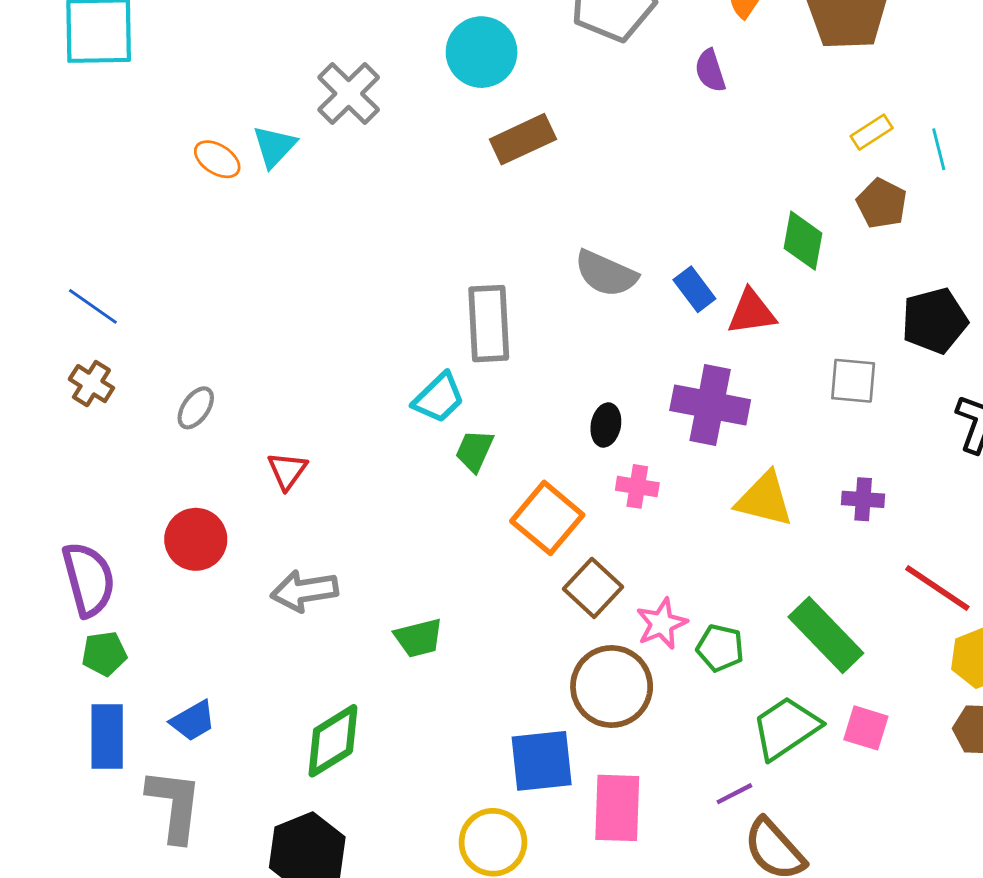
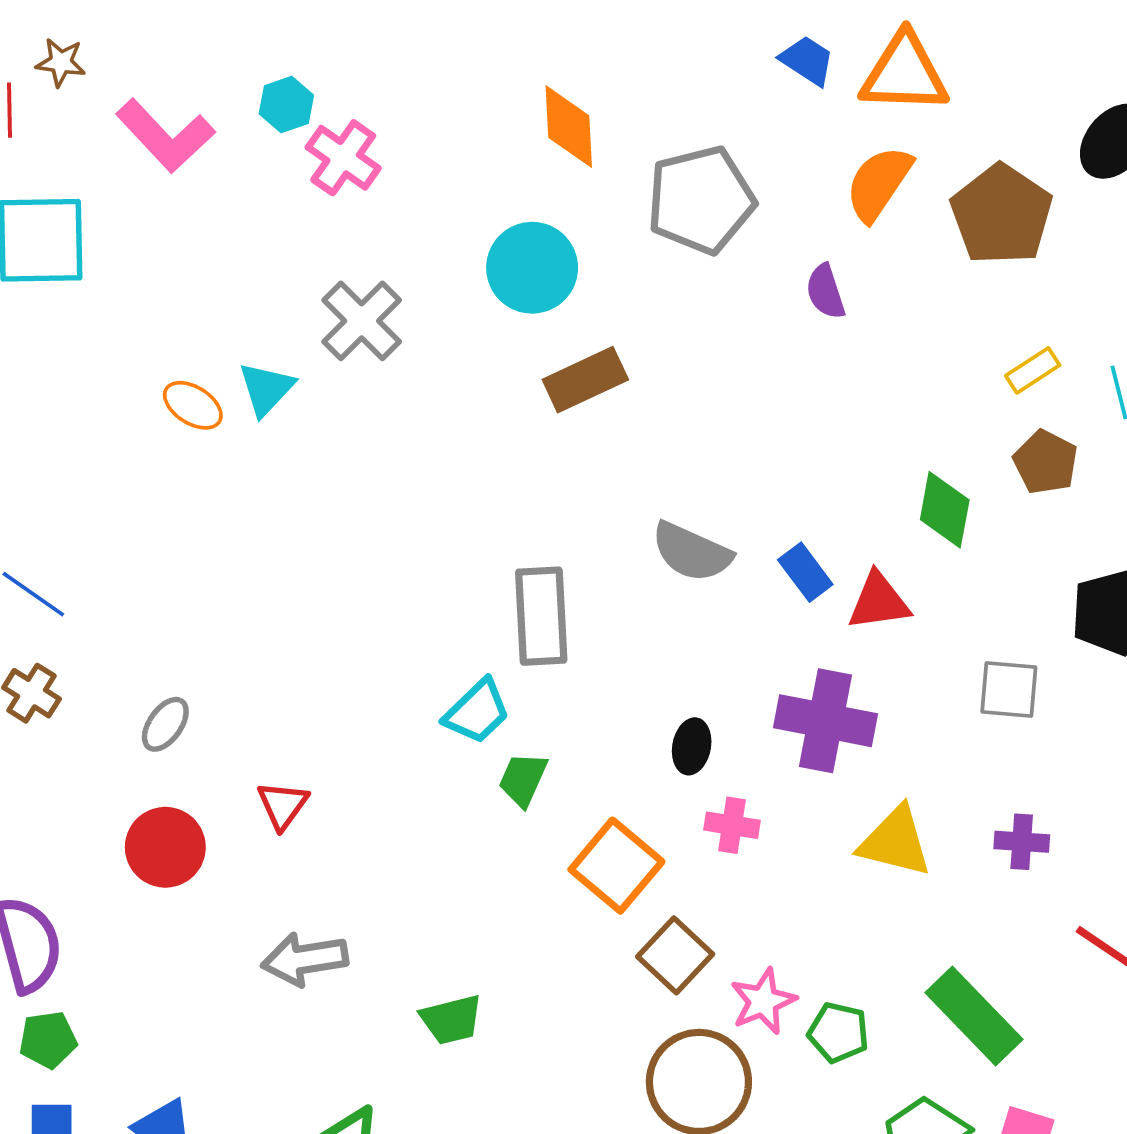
red circle: (196, 539) -> (165, 847), moved

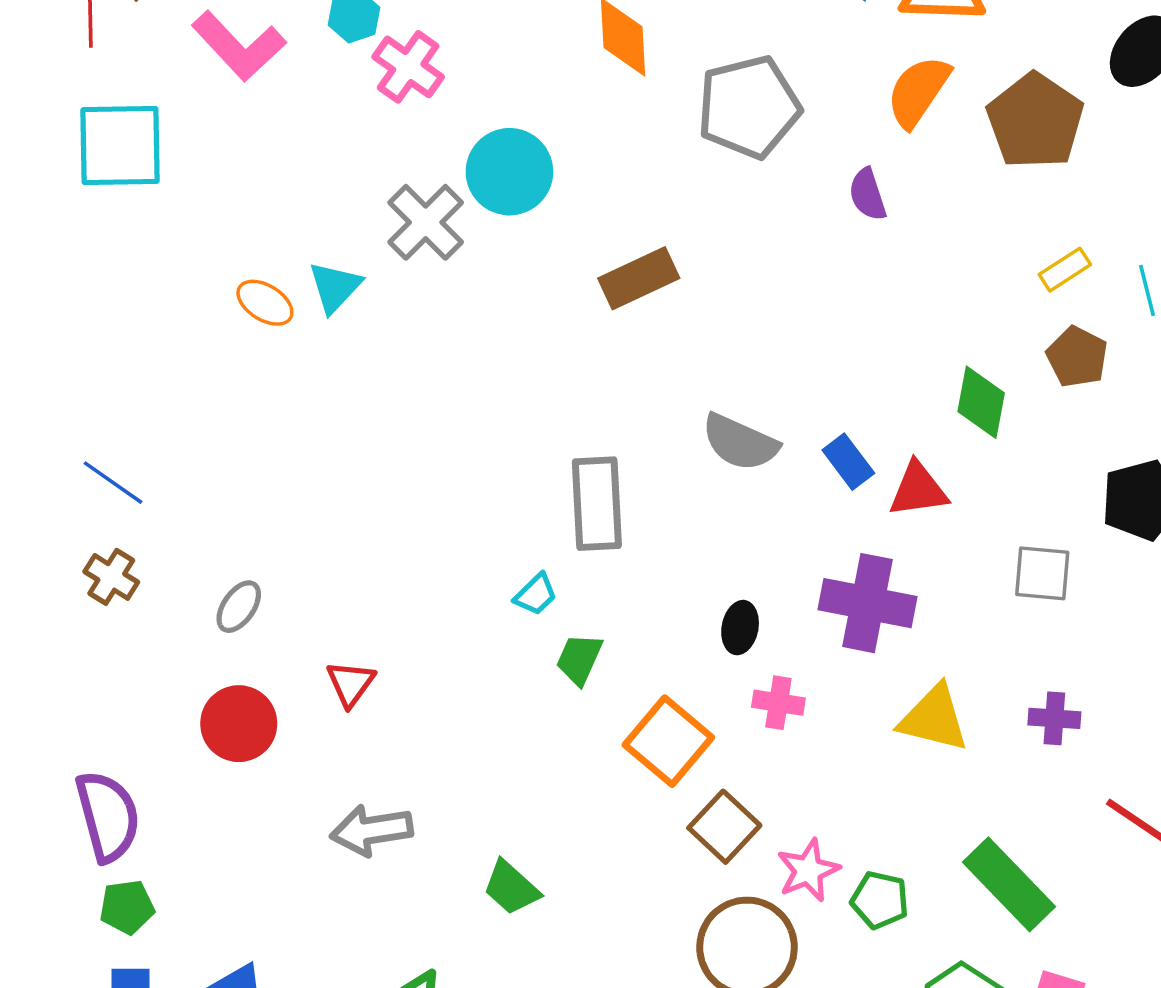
cyan circle: (532, 268) -> (509, 172), moved
cyan trapezoid: (477, 712) -> (536, 594), size x0.7
green trapezoid: (451, 1020) -> (511, 888), turned 56

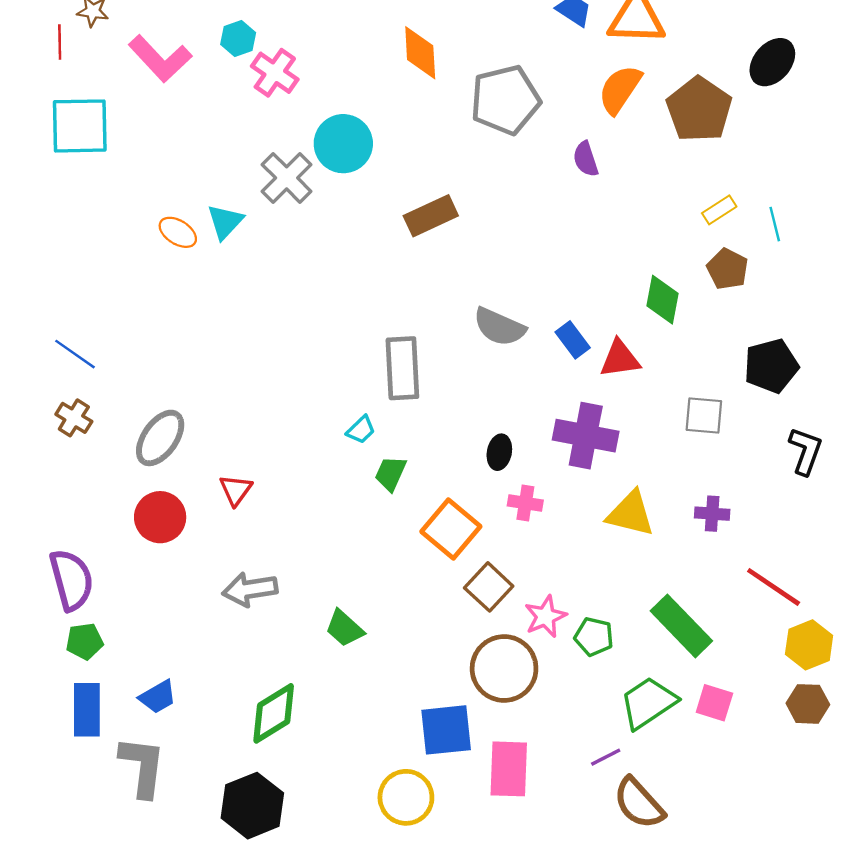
gray ellipse: (239, 607) -> (160, 438), size x1.6

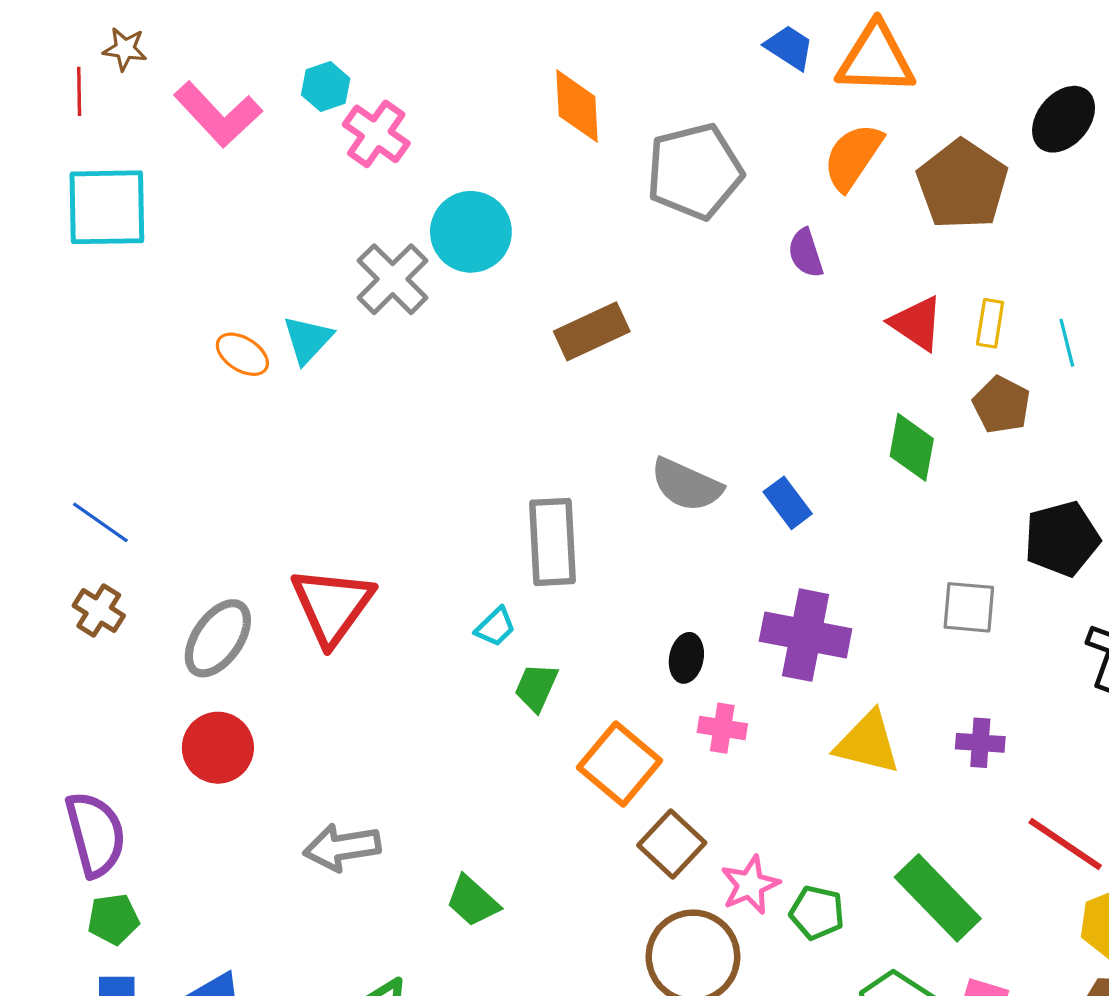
yellow rectangle: (719, 210) -> (990, 323), turned -48
red triangle: (620, 359) -> (917, 323), moved, turned 42
red triangle: (236, 490) -> (332, 606), moved, size x1.8

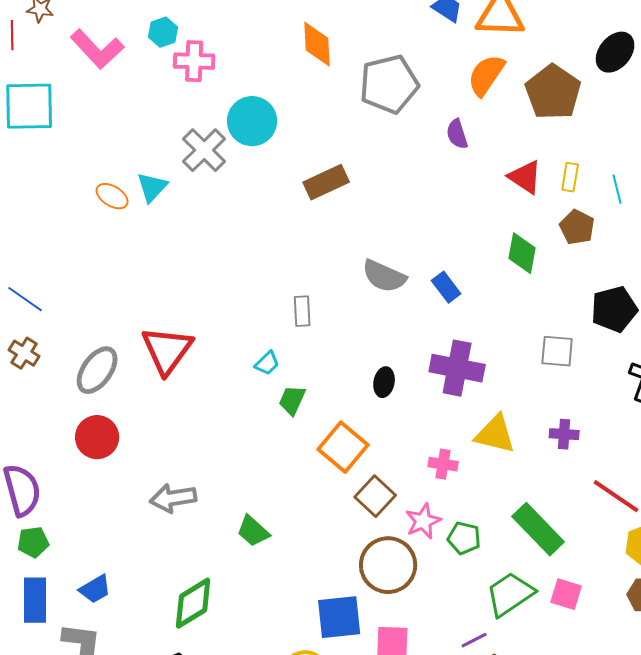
pink cross: (376, 134) -> (194, 61), turned -33
gray rectangle: (553, 542) -> (302, 311), size x0.6
pink cross: (722, 728) -> (443, 464), moved

